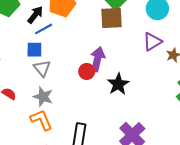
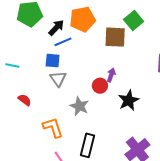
brown square: (112, 18) -> (115, 37), moved
purple arrow: (97, 59) -> (111, 75), size x0.6
gray star: (43, 97) -> (79, 106), moved

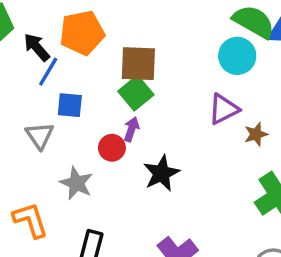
green square: (134, 21) -> (136, 93), moved
black arrow: (56, 28) -> (37, 47), turned -84
blue line: (63, 42) -> (48, 72), turned -36
blue square: (53, 61) -> (70, 105), moved

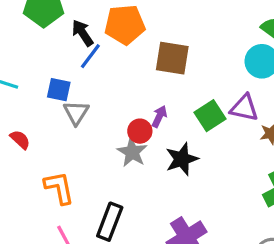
green square: (136, 93) -> (210, 116), moved
blue square: (70, 105) -> (59, 90), moved
purple triangle: (224, 109) -> (244, 108), turned 32
gray star: (76, 183) -> (132, 152), moved

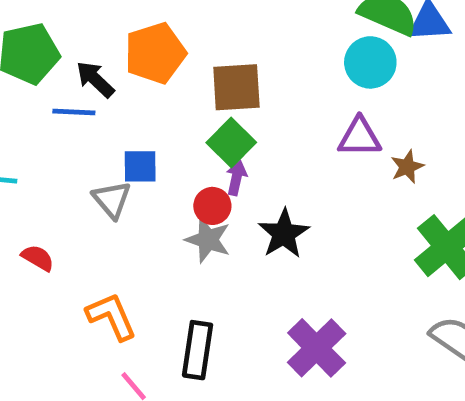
blue line: (90, 56) -> (74, 112), moved, turned 68
blue square: (59, 90) -> (140, 166), moved
green square: (210, 116) -> (231, 142), moved

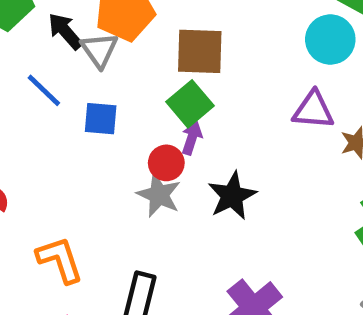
blue line: (74, 112) -> (44, 90), moved, turned 36
gray triangle: (112, 200) -> (99, 50), moved

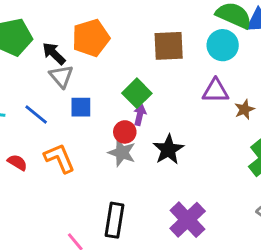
gray triangle: (99, 50) -> (61, 76), moved
brown square: (200, 51) -> (169, 46), moved
blue line: (44, 90) -> (36, 114), moved
orange L-shape: (60, 260) -> (59, 158), moved

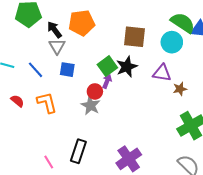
black star: (168, 149) -> (127, 67), moved

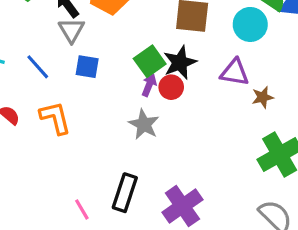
red circle: (95, 91) -> (171, 87), moved
gray star: (91, 105) -> (144, 124), moved
black rectangle: (78, 151) -> (125, 193), moved
pink line: (49, 162) -> (82, 209), moved

